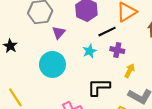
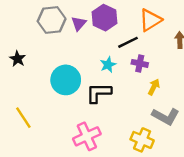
purple triangle: (59, 33) -> (79, 24), moved
black L-shape: (99, 87) -> (99, 93), moved

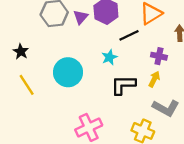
purple cross: (140, 63) -> (159, 56), moved
black L-shape: (99, 93) -> (123, 85), moved
yellow line: (23, 118) -> (27, 85), moved

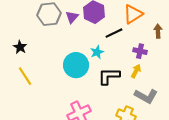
cyan circle: (68, 72) -> (76, 65), moved

